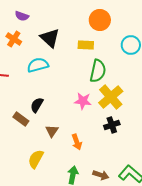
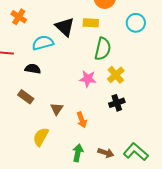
black triangle: (50, 38) -> (65, 27), moved
yellow cross: (111, 97) -> (116, 75), size x0.7
black semicircle: (37, 105) -> (33, 69), moved, turned 70

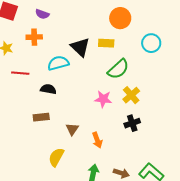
orange cross: (19, 17) -> (34, 37), turned -35
green semicircle: (103, 49) -> (118, 69), turned 35
brown rectangle: (26, 97) -> (41, 117), turned -42

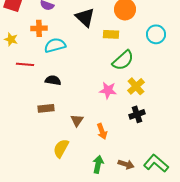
black triangle: (80, 47) -> (85, 17), moved
cyan semicircle: (58, 63) -> (55, 45), moved

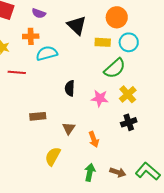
cyan circle: (156, 34) -> (129, 42), moved
black semicircle: (53, 80) -> (70, 88), moved, turned -98

